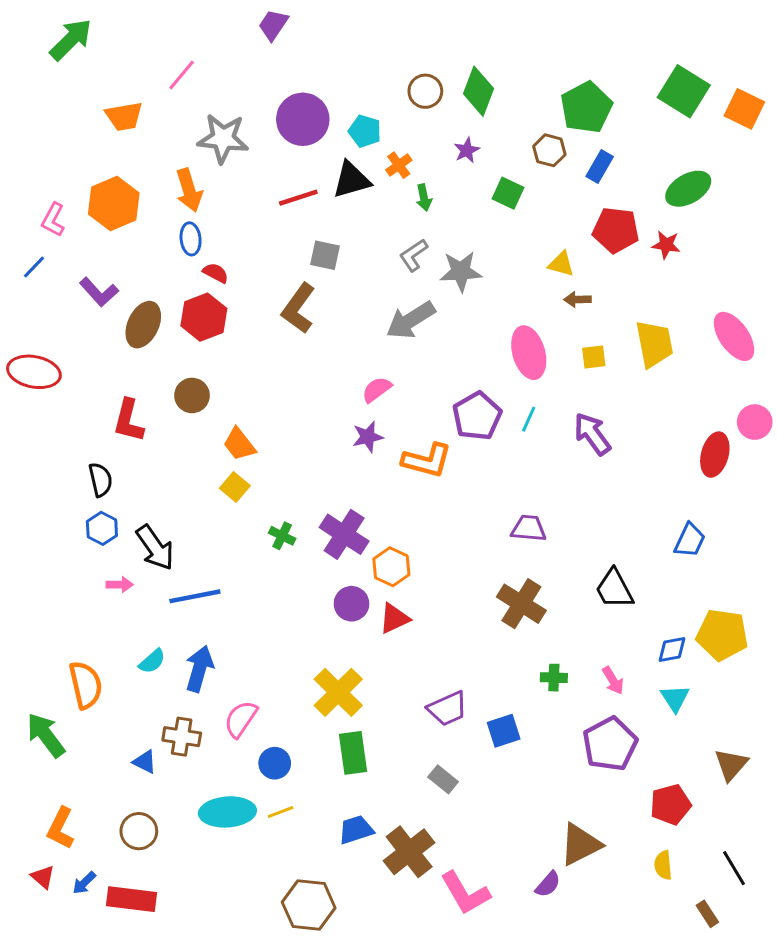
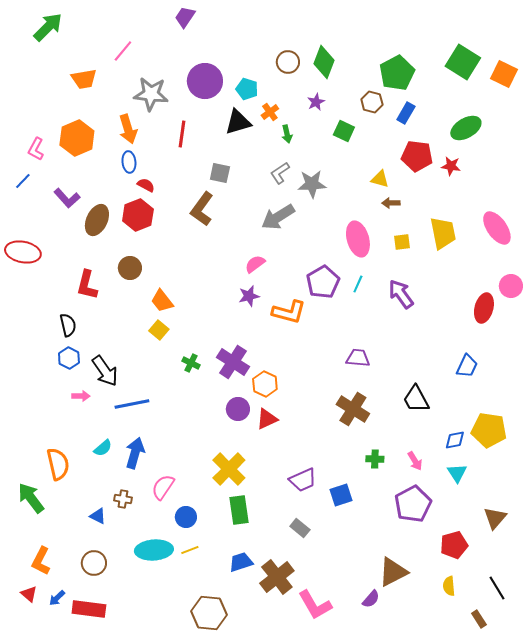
red line: (298, 198) -> (182, 134), moved, turned -64
brown cross: (182, 737) -> (123, 499), size x0.7

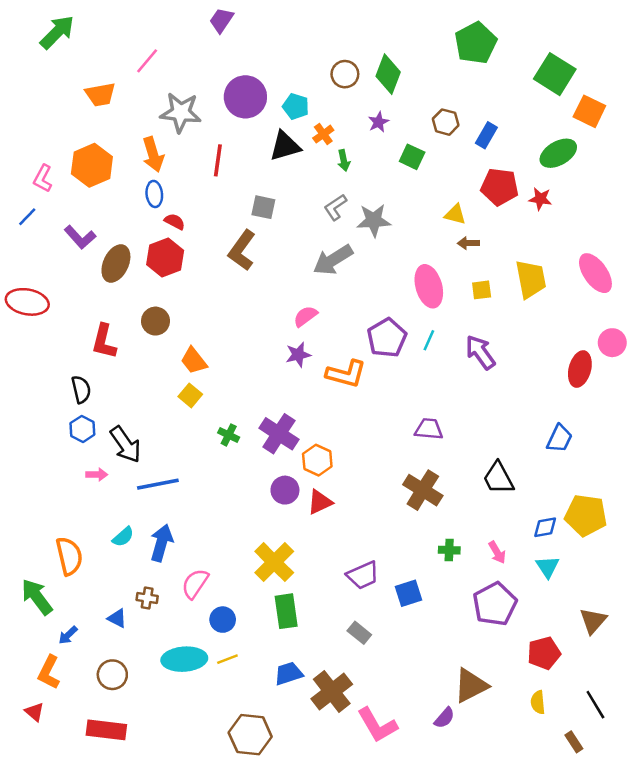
green pentagon: (397, 73) -> (476, 43), moved
orange square: (504, 74) -> (589, 111), moved
blue arrow: (57, 598) -> (68, 635), moved

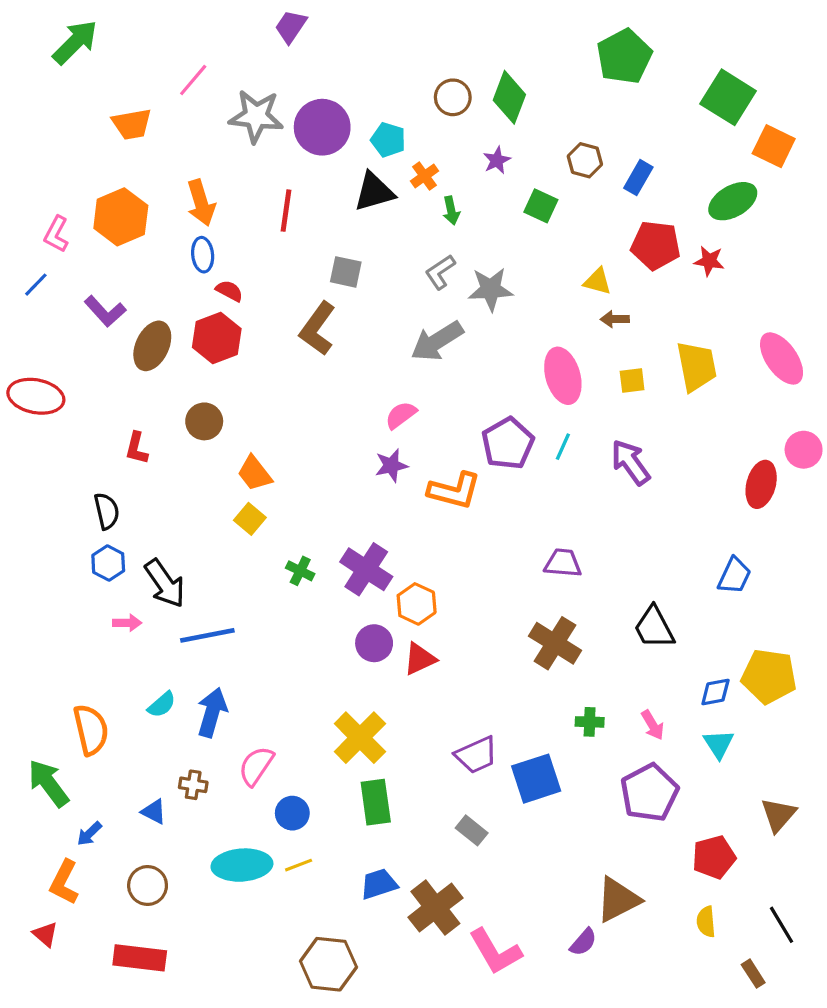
gray star: (181, 112) -> (256, 116), moved
red L-shape: (104, 341) -> (137, 448), size x0.7
blue square: (408, 593) -> (536, 779), size x1.4

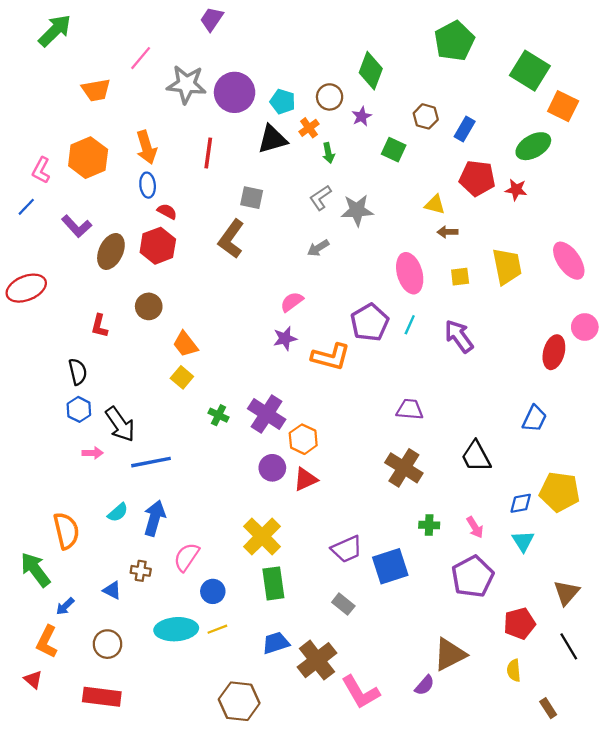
brown circle: (453, 97) -> (330, 97), moved
gray arrow: (437, 341) -> (318, 248), size x0.6
red ellipse: (36, 396) -> (26, 288), turned -33
black line: (782, 925) -> (569, 646), moved

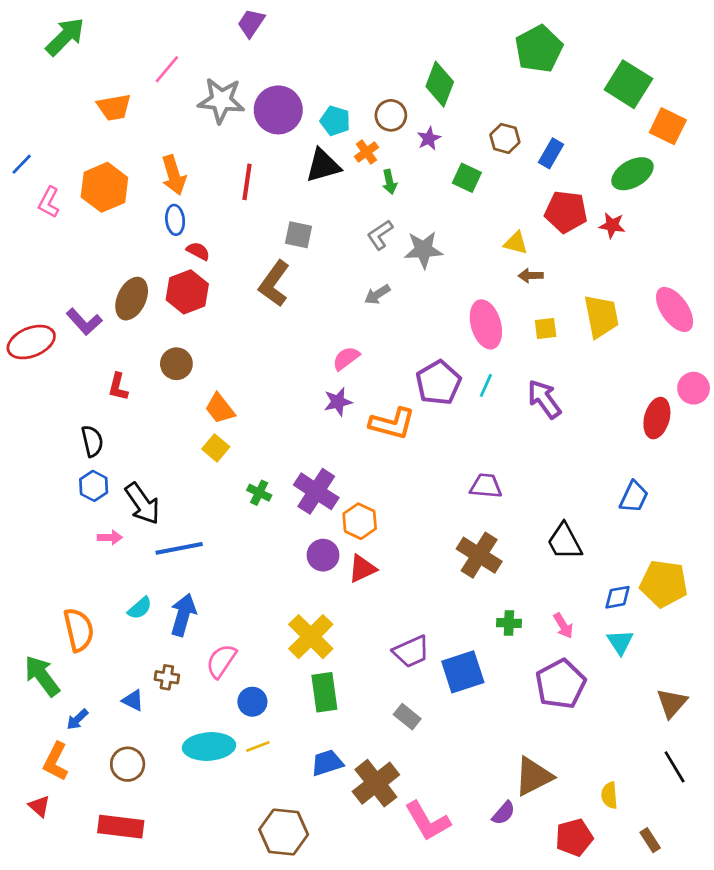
blue line: (26, 207) -> (22, 164), moved
purple L-shape: (77, 226) -> (84, 322), moved
red pentagon: (520, 623) -> (574, 837), moved

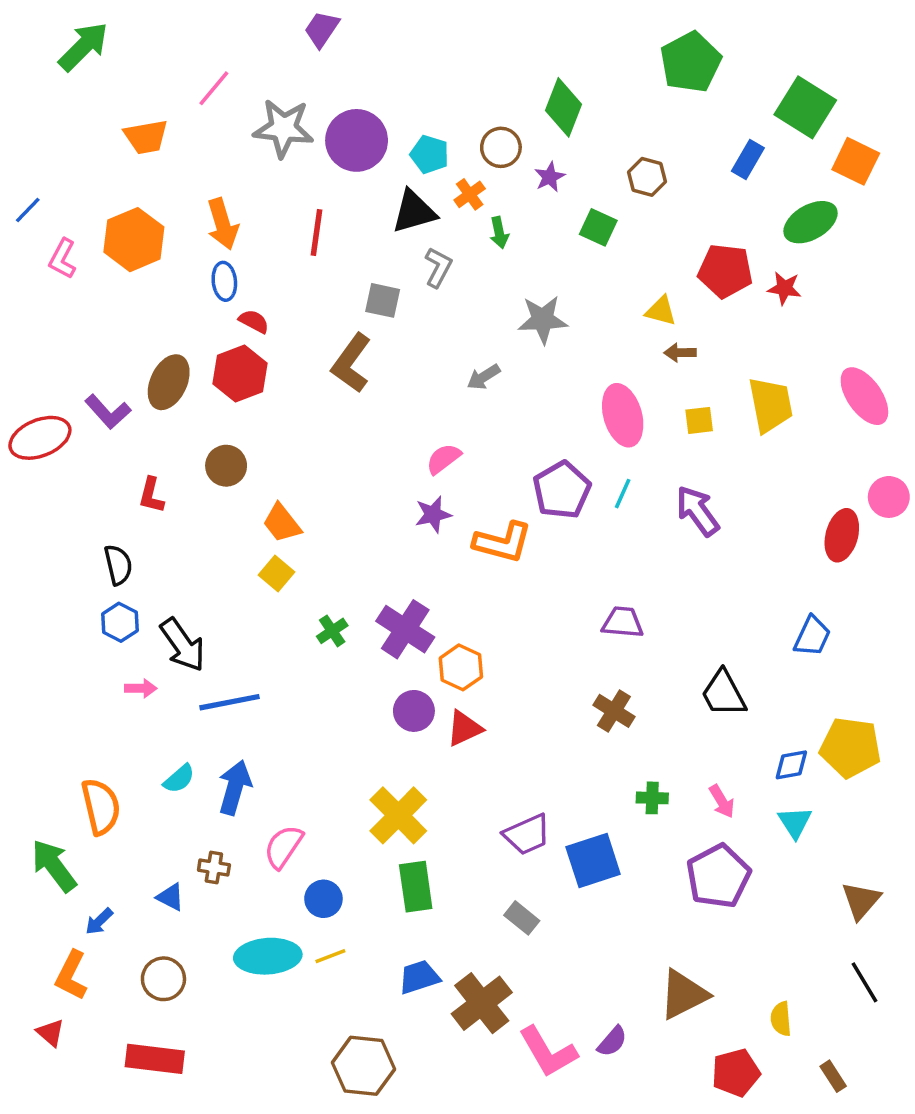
blue rectangle: (551, 153) -> (748, 160), moved
gray L-shape: (380, 235) -> (438, 267), moved, turned 152
green cross: (259, 493) -> (332, 631), turned 30
brown cross: (479, 555) -> (614, 711), size x0.7
purple semicircle: (504, 813) -> (612, 1041), moved

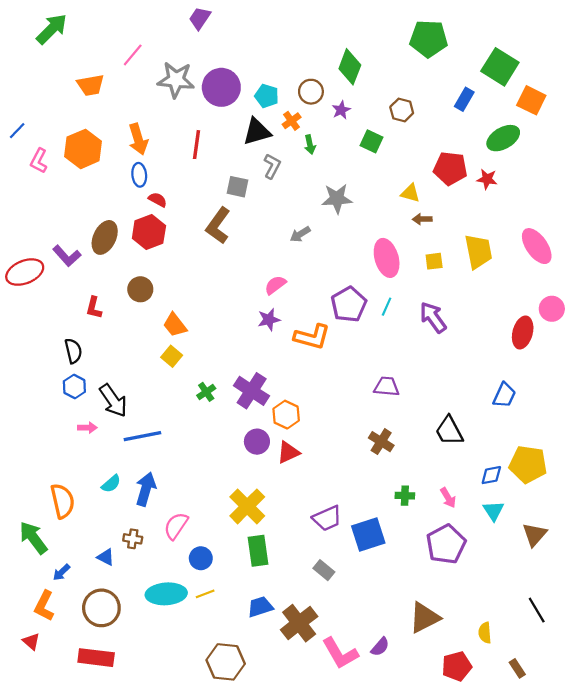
green pentagon: (690, 62) -> (429, 39), turned 30
brown triangle: (861, 901) -> (535, 534), moved
brown circle: (163, 979) -> (101, 608), size x1.4

